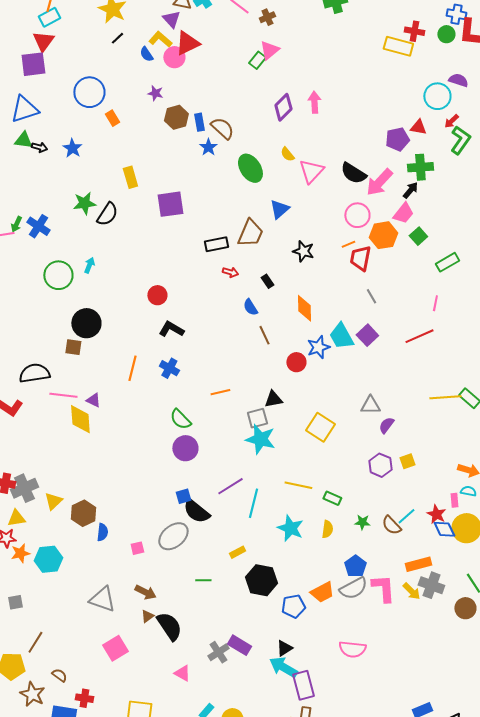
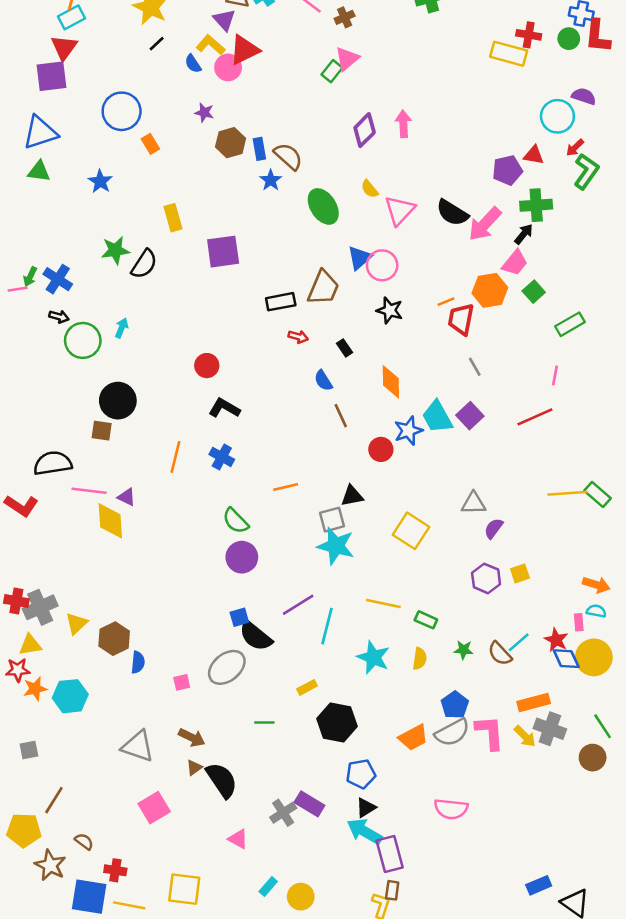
black arrow: (39, 147) -> (59, 317), moved
pink circle: (357, 215) -> (382, 265), moved
blue pentagon: (293, 606) -> (361, 774), moved

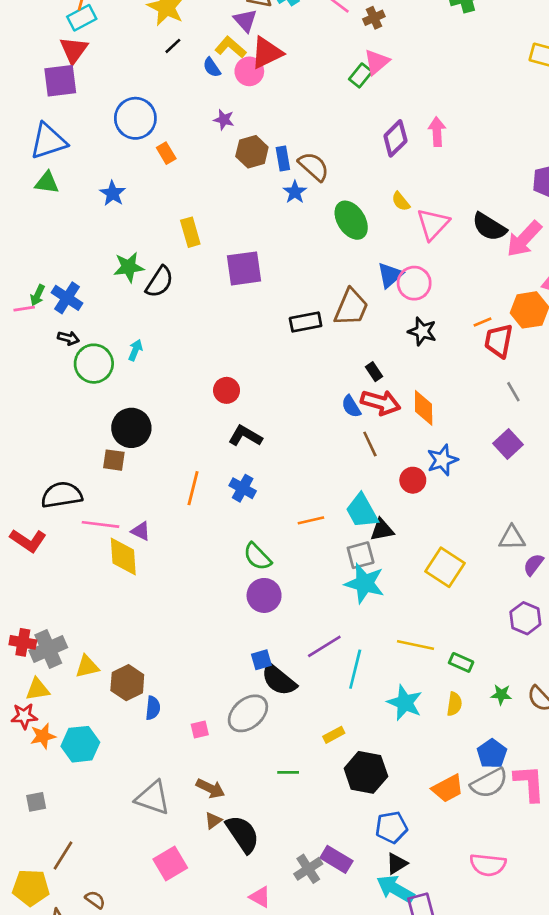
red arrow: (298, 337) -> (381, 402), moved, size x1.8
cyan trapezoid: (437, 417) -> (362, 511), moved
yellow triangle: (77, 624) -> (87, 666), turned 30

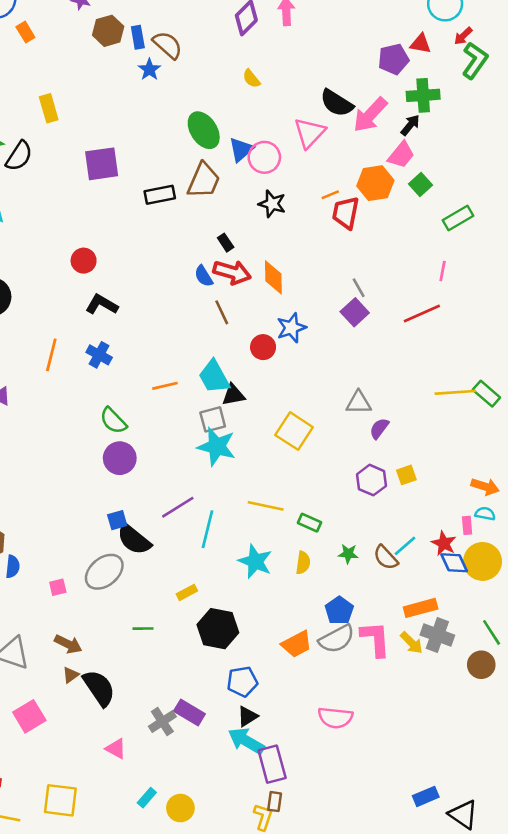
green ellipse: (351, 220) -> (204, 130), moved
pink triangle: (433, 224) -> (310, 133), moved
purple square: (244, 268) -> (102, 164), moved
gray line: (513, 392) -> (359, 288), moved

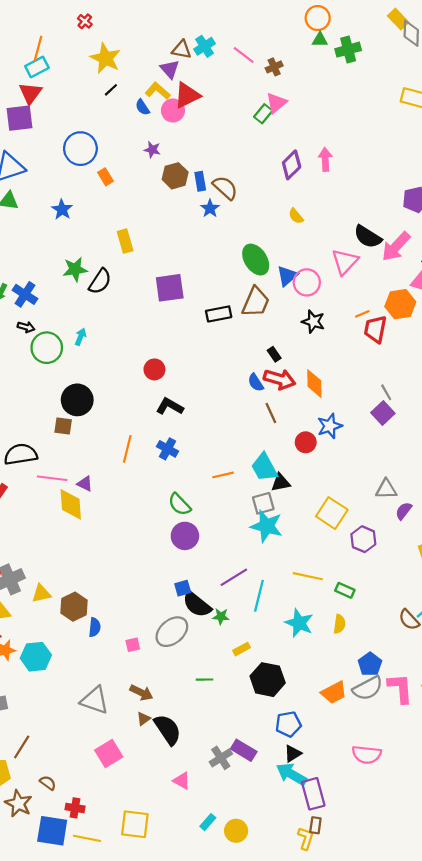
purple hexagon: (372, 480) -> (363, 539), moved
green star: (348, 554) -> (221, 616), moved

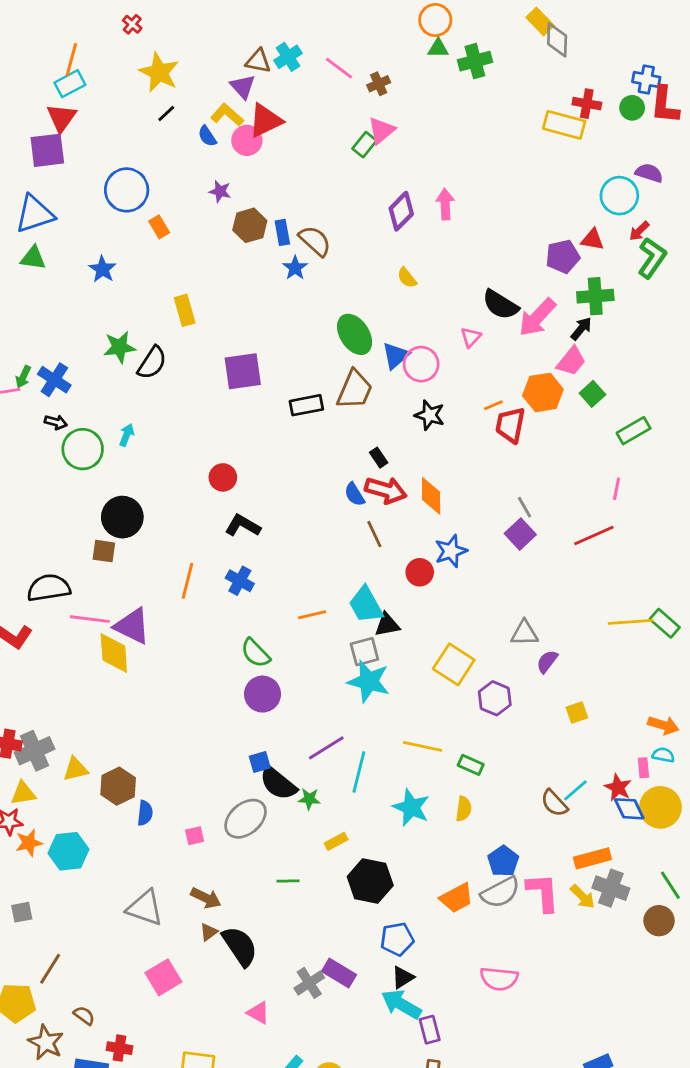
pink triangle: (345, 262) -> (471, 337), size x0.6
purple triangle: (85, 484) -> (132, 626), size x1.8
purple rectangle: (313, 794) -> (430, 1030), size x0.7

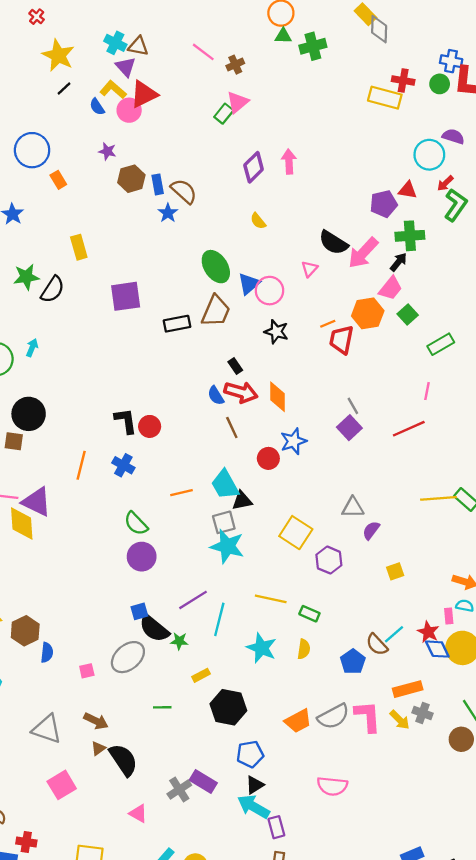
cyan cross: (288, 57) -> (115, 43), moved, turned -30
red circle: (223, 477) -> (150, 426), moved
black L-shape: (243, 526) -> (126, 421), turned 52
blue pentagon: (503, 861) -> (353, 662), moved
gray cross: (611, 888) -> (422, 713), size x0.7

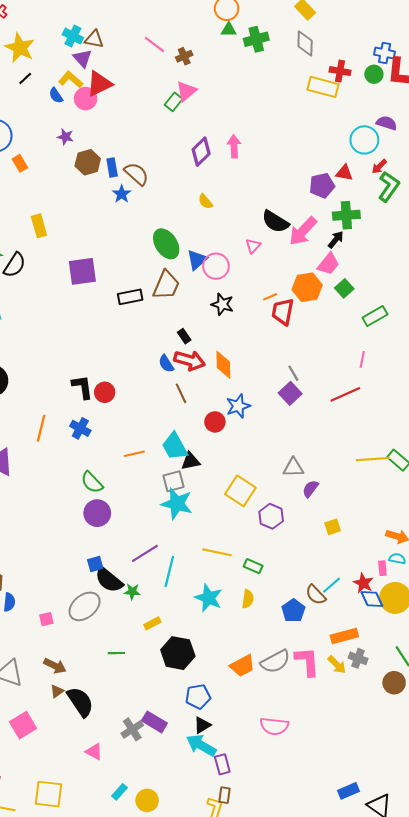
gray diamond: (379, 29) -> (305, 43), moved

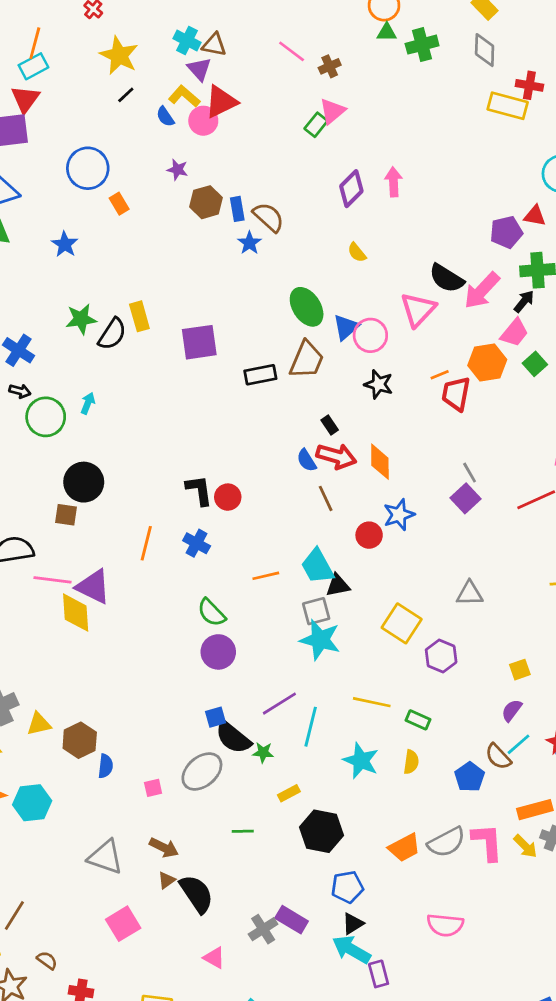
yellow rectangle: (39, 226) -> (139, 316), moved
pink triangle: (253, 246) -> (418, 310), size x1.8
purple semicircle: (310, 489) -> (512, 710), moved

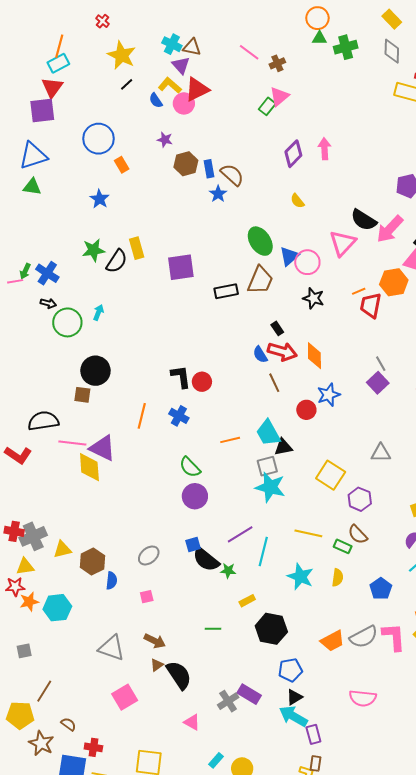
blue star: (65, 244) -> (100, 199), moved
brown semicircle: (498, 757) -> (358, 534), moved
gray ellipse: (202, 771) -> (149, 555), moved, size x0.7

